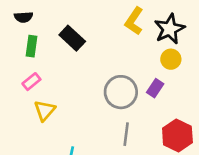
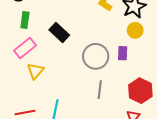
black rectangle: (72, 38) -> (59, 32), moved
pink rectangle: (31, 82) -> (25, 48), size x1.5
purple rectangle: (155, 88) -> (123, 53), turned -32

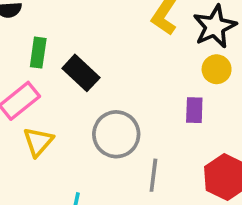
green rectangle: (25, 20) -> (38, 53), moved
gray circle: (96, 56) -> (116, 134), moved

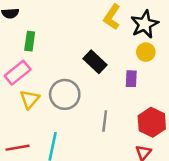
black rectangle: (81, 73) -> (95, 62), moved
gray circle: (116, 134) -> (65, 94), moved

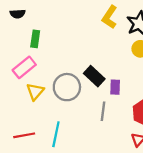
black rectangle: (95, 62) -> (94, 76), moved
purple rectangle: (131, 79) -> (115, 87), moved

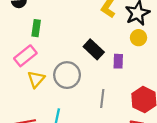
black rectangle: (94, 76) -> (94, 49), moved
purple rectangle: (115, 87) -> (118, 61), moved

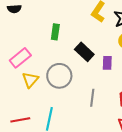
green rectangle: (36, 28) -> (55, 32), moved

